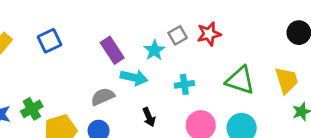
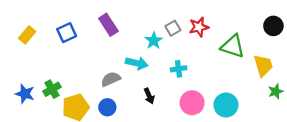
purple rectangle: (112, 50) -> (108, 25), moved
green triangle: (240, 80) -> (233, 46), moved

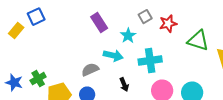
purple rectangle: (108, 25) -> (99, 23), moved
gray square: (173, 28) -> (145, 17), moved
blue square: (67, 33) -> (36, 17), moved
cyan cross: (179, 69) -> (150, 61), size x1.6

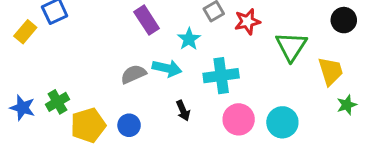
green triangle: (198, 41) -> (291, 46), turned 45
gray semicircle: (90, 70) -> (133, 74), moved

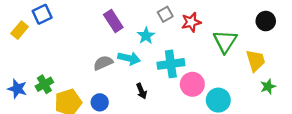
pink circle: (239, 119) -> (192, 84), moved

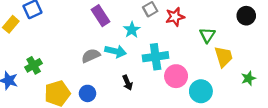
green triangle: (225, 41) -> (207, 35), size x0.7
yellow trapezoid: (256, 61) -> (224, 57), moved
green cross: (44, 84) -> (34, 65), moved

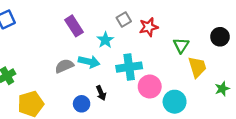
black circle: (246, 16) -> (220, 37), moved
blue circle: (88, 93) -> (82, 104), moved

